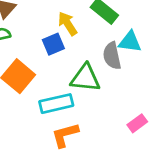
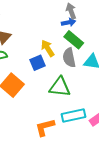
gray semicircle: (112, 56) -> (69, 58), moved
cyan rectangle: (56, 104) -> (74, 116), moved

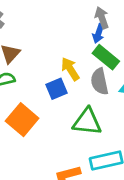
blue arrow: (69, 22) -> (98, 33), turned 120

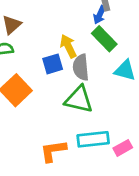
gray semicircle: (100, 81) -> (81, 67), moved

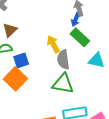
blue square: (53, 64) -> (21, 60), moved

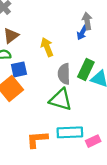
green rectangle: (80, 37) -> (86, 70), moved, turned 66
yellow arrow: (53, 44) -> (47, 47), moved

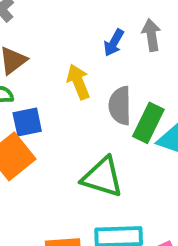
blue arrow: (82, 33) -> (114, 43), moved
gray semicircle: (64, 74) -> (120, 106), moved

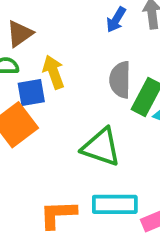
yellow arrow: (78, 82) -> (54, 72), moved

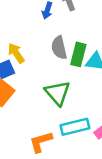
green triangle: (101, 147) -> (58, 93), turned 44

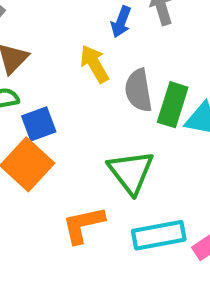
yellow arrow: (16, 53) -> (94, 64), moved
orange L-shape: (41, 142) -> (83, 225), moved

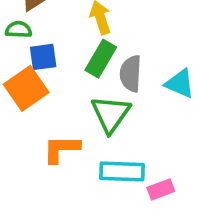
gray semicircle: (139, 90) -> (131, 74), moved
green rectangle: (173, 105) -> (101, 59), moved

